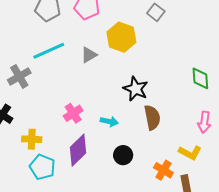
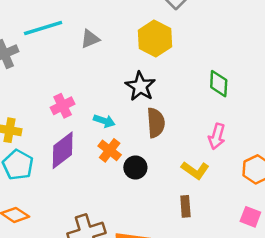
yellow hexagon: (121, 37) -> (155, 39), moved
black circle: (123, 155) -> (135, 167), moved
orange cross: (163, 170) -> (110, 150), moved

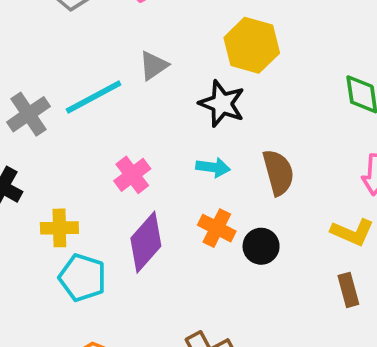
cyan line: (43, 28) -> (94, 97), moved
black star: (140, 86) -> (222, 104), moved
cyan arrow: (104, 121) -> (213, 167), moved

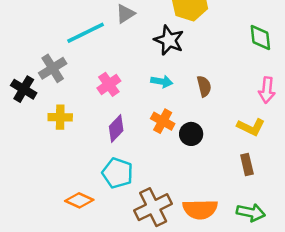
gray cross: (28, 114) -> (53, 68), moved
brown semicircle: (278, 172) -> (204, 86), size x0.7
purple diamond: (146, 242) -> (116, 129), size x0.7
cyan pentagon: (83, 278) -> (117, 173), moved

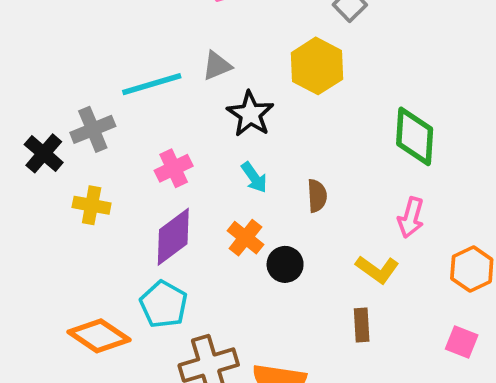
green diamond: (260, 37) -> (415, 136), size x1.4
black star: (169, 40) -> (250, 114), moved
cyan arrow: (162, 81) -> (254, 177), turned 35
purple diamond: (116, 129) -> (173, 237), size x1.4
orange diamond: (79, 200) -> (99, 336), size x1.4

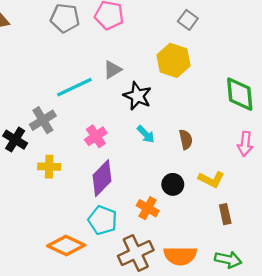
orange cross: (245, 238) -> (148, 208), moved
yellow L-shape: (377, 269) -> (211, 179), moved

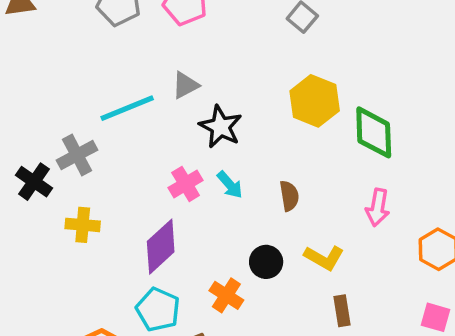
yellow hexagon: (174, 60) -> (315, 101), moved
pink cross: (96, 136) -> (186, 184), moved

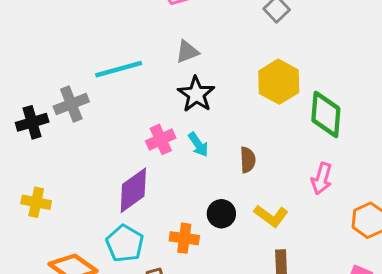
gray triangle: (185, 85) -> (187, 52), moved
black cross: (34, 182) -> (32, 122), turned 32
yellow cross: (83, 225) -> (36, 202), moved
orange cross: (226, 295) -> (184, 238), turned -32

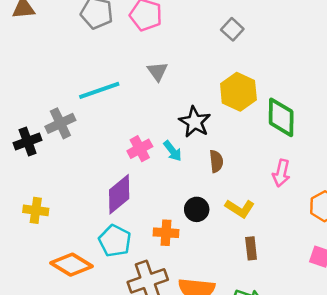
gray triangle: (187, 52) -> (157, 71), turned -40
black star: (196, 94) -> (195, 122), moved

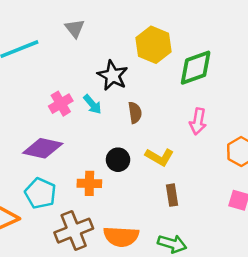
green diamond: (281, 117) -> (196, 68), turned 72
purple diamond: (119, 194) -> (43, 148), turned 54

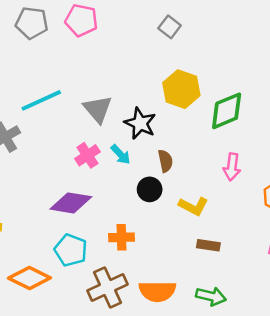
gray triangle: (75, 28) -> (98, 109), moved, size x1.4
black circle: (118, 160) -> (150, 189), moved
brown rectangle: (172, 195) -> (208, 245), turned -70

